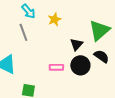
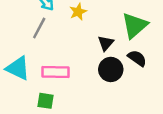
gray line: (23, 32) -> (39, 28), turned 48
pink rectangle: (56, 67) -> (56, 72), moved, size x1.5

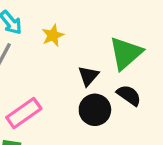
pink rectangle: (56, 72) -> (24, 113), turned -36

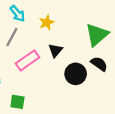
black triangle: (88, 76) -> (55, 50), moved
pink rectangle: (24, 113) -> (28, 60), moved

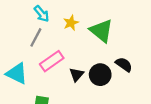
green triangle: (97, 35) -> (101, 31), moved, turned -40
black triangle: (55, 50) -> (77, 75), moved

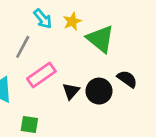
cyan arrow: (42, 14) -> (43, 19), moved
yellow star: (71, 23) -> (72, 21), moved

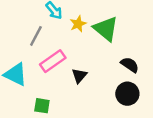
yellow star: (72, 21) -> (78, 24), moved
black circle: (99, 91) -> (127, 94), moved

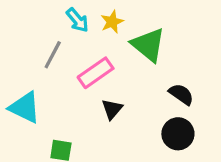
yellow star: (78, 24) -> (112, 22), moved
pink rectangle: (53, 61) -> (96, 73), moved

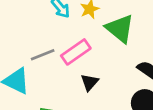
gray line: (53, 55) -> (43, 55), moved, turned 40

